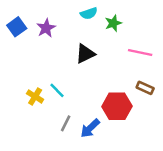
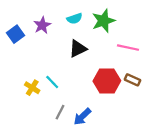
cyan semicircle: (89, 13) -> (74, 19), moved
green star: (113, 23) -> (103, 21), size x1.5
blue square: (17, 27) -> (15, 34), moved
red hexagon: (117, 106) -> (107, 81), moved

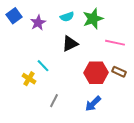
blue square: (15, 34) -> (14, 16), moved
cyan line: (52, 82) -> (43, 66), moved
blue arrow: (82, 117) -> (93, 104), moved

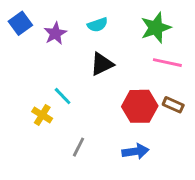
green star: (93, 19) -> (156, 28), moved
blue arrow: (93, 104) -> (135, 151), turned -144

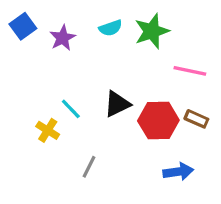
green star: (156, 28) -> (152, 31), moved
black triangle: (102, 64) -> (117, 104), moved
blue arrow: (135, 151) -> (178, 172), moved

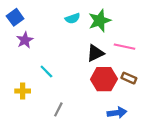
purple star: (63, 38) -> (25, 40), moved
black triangle: (117, 104) -> (95, 53), moved
yellow cross: (48, 130) -> (23, 91), moved, turned -32

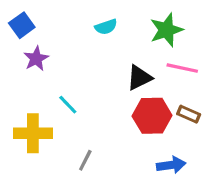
green star: (100, 21) -> (166, 30), moved
yellow cross: (23, 91) -> (33, 133), size x1.6

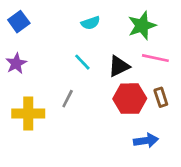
purple star: (36, 59) -> (16, 63), moved
cyan line: (68, 105) -> (82, 62), moved
brown rectangle: (189, 114) -> (161, 97), turned 48
gray line: (85, 160) -> (68, 99), moved

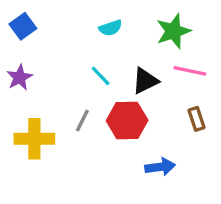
red hexagon: (130, 99) -> (127, 120), moved
blue arrow: (146, 141) -> (160, 167), moved

